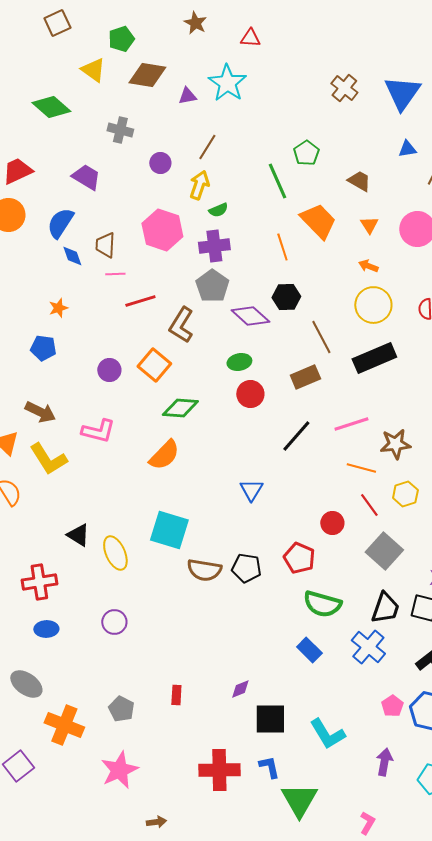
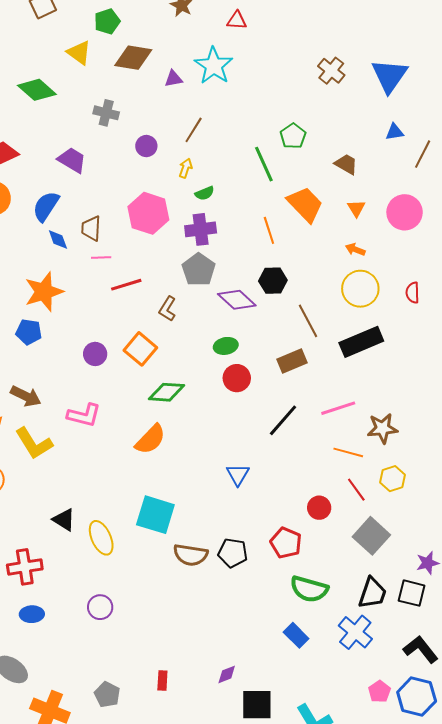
yellow arrow: (199, 185) -> (186, 168), size x0.7
orange star: (58, 308) -> (44, 292), size x2.0
brown L-shape: (181, 325) -> (167, 309), size x0.7

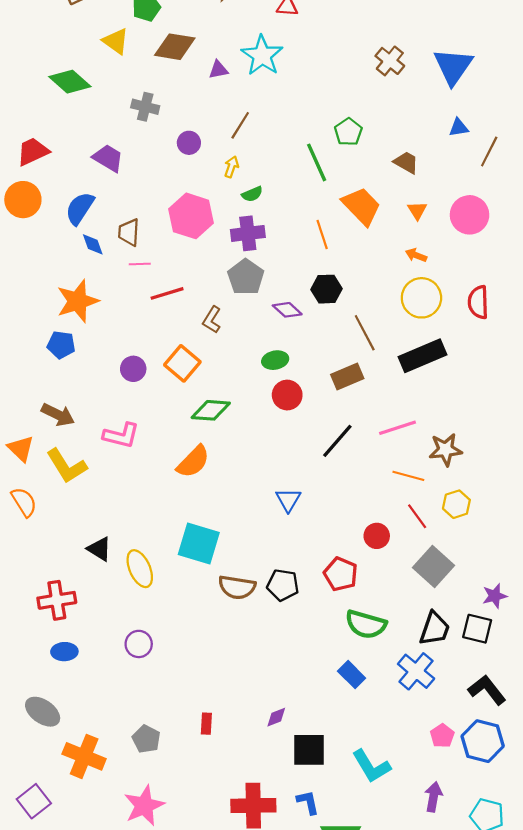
red semicircle: (413, 293) -> (478, 302), size x1.4
purple diamond: (237, 300) -> (287, 310), size x0.7

